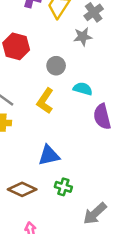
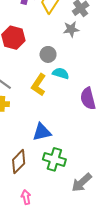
cyan semicircle: (83, 89) -> (61, 73), moved
green cross: (63, 187) -> (54, 159), size x1.5
brown diamond: (22, 189) -> (19, 162), turned -70

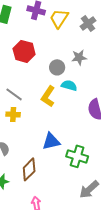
gray star: (71, 29) -> (79, 57), moved
green cross: (54, 159) -> (77, 156), moved

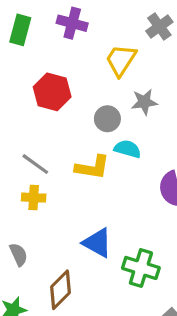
yellow trapezoid: (59, 18) -> (121, 60), moved
gray cross: (88, 23) -> (159, 27), moved
yellow L-shape: (48, 96) -> (92, 167), turned -115
blue triangle: (51, 141) -> (97, 243), turned 42

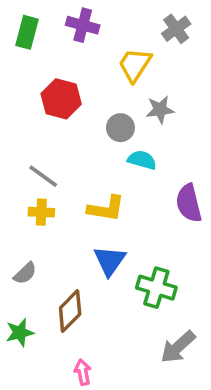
yellow L-shape: (92, 167) -> (106, 209), moved
blue triangle: (97, 243) -> (110, 261), turned 36
gray semicircle: (19, 255) -> (25, 273), turned 70

